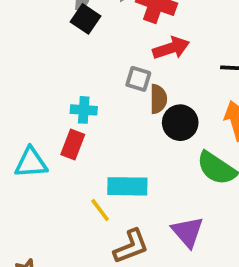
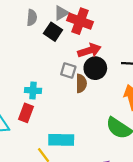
black square: (86, 19) -> (53, 32), moved
black circle: (180, 123) -> (95, 68), moved

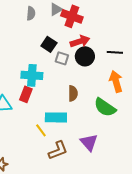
black square: (53, 32) -> (49, 44), moved
brown semicircle: (81, 83) -> (73, 93), moved
cyan cross: (33, 90) -> (32, 75), size x1.5

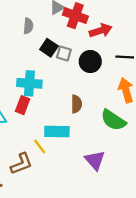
gray semicircle: (31, 13) -> (28, 26), moved
red arrow: (80, 41) -> (101, 31), moved
gray square: (62, 58) -> (64, 53), moved
brown L-shape: (58, 150) -> (21, 164), moved

